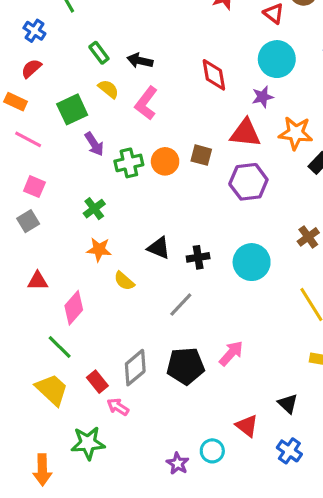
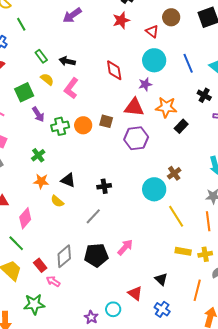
black triangle: (159, 248) -> (68, 180), moved
cyan circle: (252, 262) -> (154, 189), moved

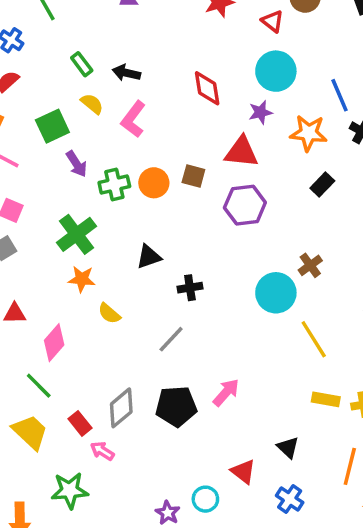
blue line: (188, 63) -> (339, 95), moved
orange star: (166, 107) -> (309, 133), moved
green cross: (38, 155) -> (77, 234), size x1.6
black triangle: (68, 180) -> (149, 257), moved, turned -42

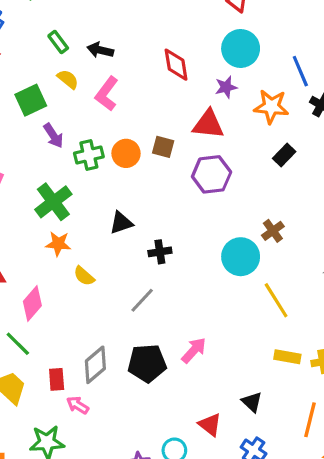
red rectangle: (80, 423) -> (57, 379), turned 35

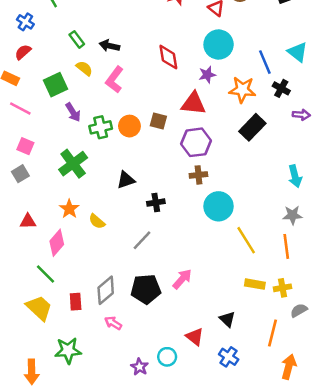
black rectangle: (284, 155) -> (252, 127), size x1.5
brown cross: (273, 231) -> (198, 175), moved, turned 30
orange star: (58, 244) -> (69, 209), moved, turned 30
pink arrow: (78, 405) -> (113, 323), moved

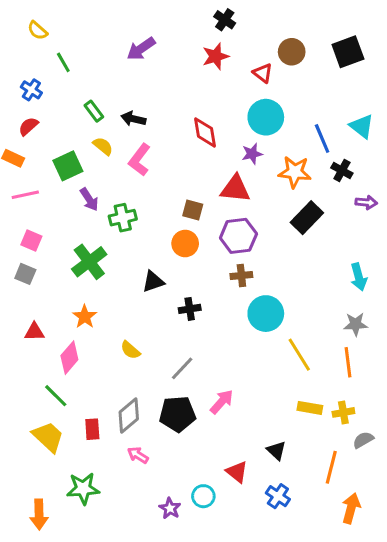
pink line: (20, 108) -> (25, 195), turned -40
orange circle: (129, 126) -> (185, 244), moved
gray square: (20, 174) -> (25, 274), turned -36
yellow semicircle: (97, 221) -> (130, 350), moved
gray line: (142, 240) -> (182, 368), moved

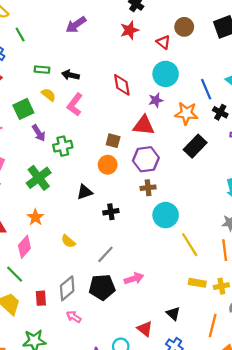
green rectangle: (94, 111) -> (42, 70), turned -48
pink arrow: (222, 402) -> (134, 278), turned 30

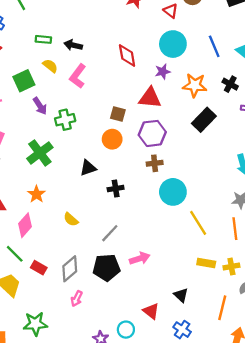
blue line: (206, 89) -> (214, 46), moved
red rectangle: (41, 298) -> (39, 268), moved, turned -56
pink arrow: (74, 317) -> (77, 299), turned -96

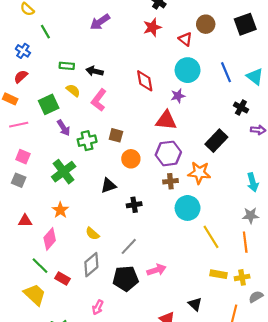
orange star: (195, 85) -> (199, 173), moved
brown square: (118, 114) -> (116, 135), moved
gray diamond: (70, 269) -> (91, 265), moved

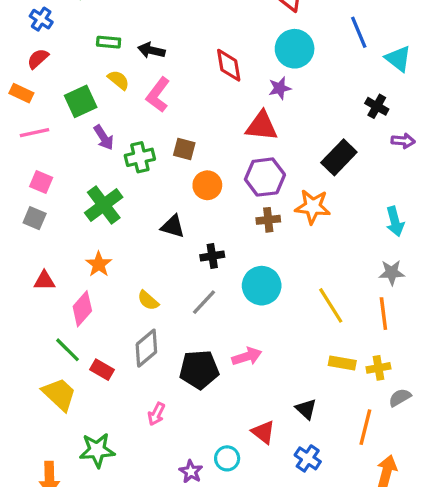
blue line: (226, 72) -> (359, 32), moved
black triangle: (108, 186) -> (173, 226), turned 35
cyan circle: (188, 208) -> (262, 286), moved
gray line: (129, 246) -> (204, 302), moved

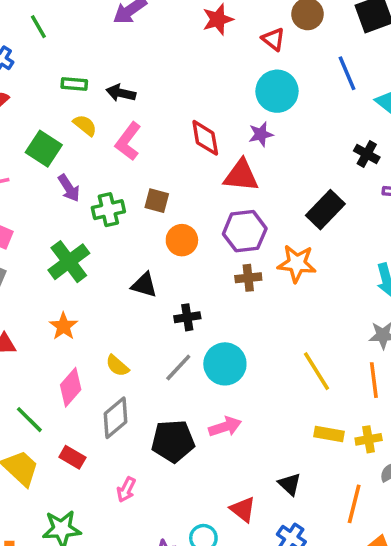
red diamond: (229, 65) -> (205, 138), moved
green square: (81, 101) -> (44, 149), turned -32
cyan circle: (262, 286) -> (225, 364), moved
pink diamond: (82, 309) -> (71, 387), moved
red rectangle: (102, 370) -> (72, 457), moved

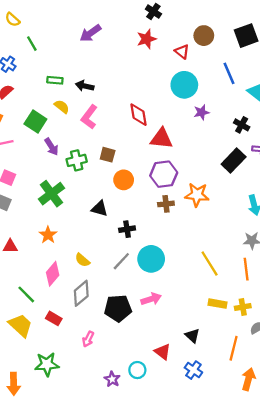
purple star: (261, 134) -> (201, 112), moved
black rectangle: (325, 210) -> (234, 160), moved

